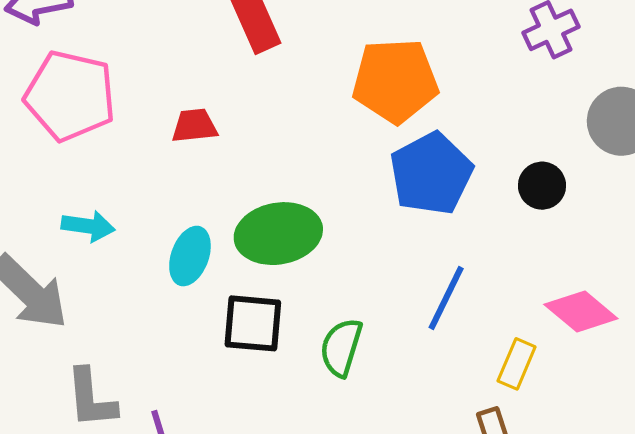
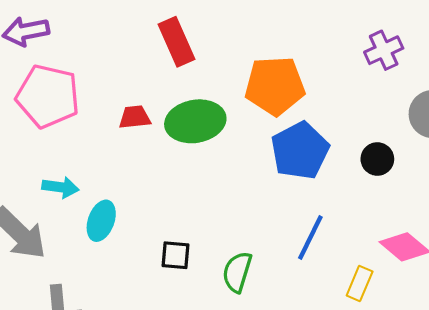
green ellipse: (278, 234) -> (195, 121), moved
cyan ellipse: (190, 256) -> (101, 221), moved
black square: (253, 323) -> (175, 255), size x0.7

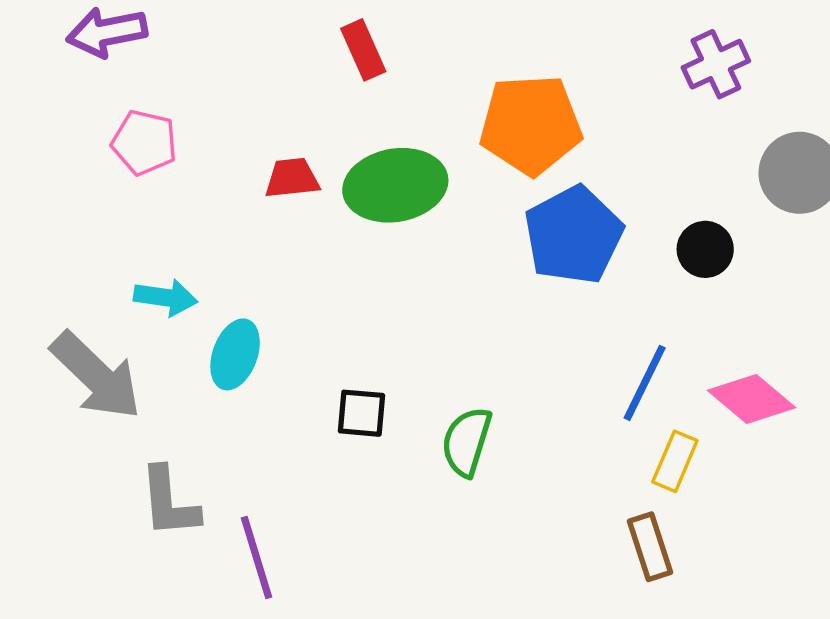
red rectangle: (177, 42) -> (363, 50), size x0.7
pink pentagon: (48, 96) -> (144, 143), size x0.6
blue line: (310, 237) -> (645, 383), moved

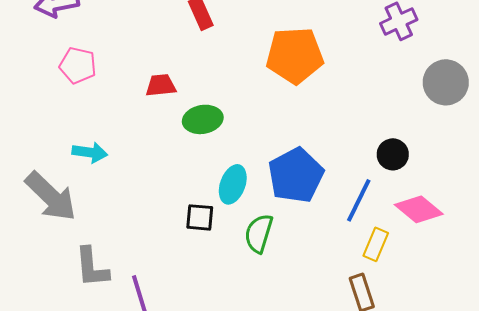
green ellipse: (395, 185) -> (203, 119), moved, size x0.7
blue pentagon: (573, 235) -> (296, 175), moved
black circle: (705, 249) -> (393, 154), moved
cyan ellipse: (235, 354) -> (233, 184), moved

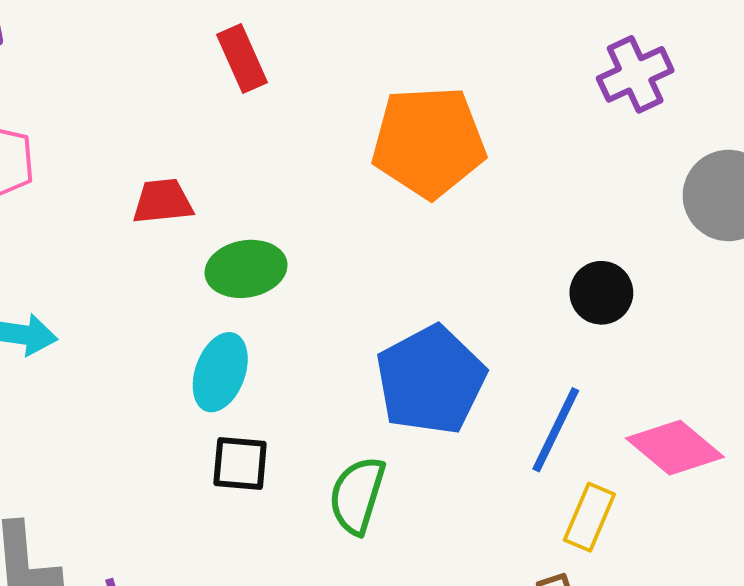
black circle: (393, 154) -> (601, 293), moved
cyan ellipse: (233, 184) -> (220, 372), moved

